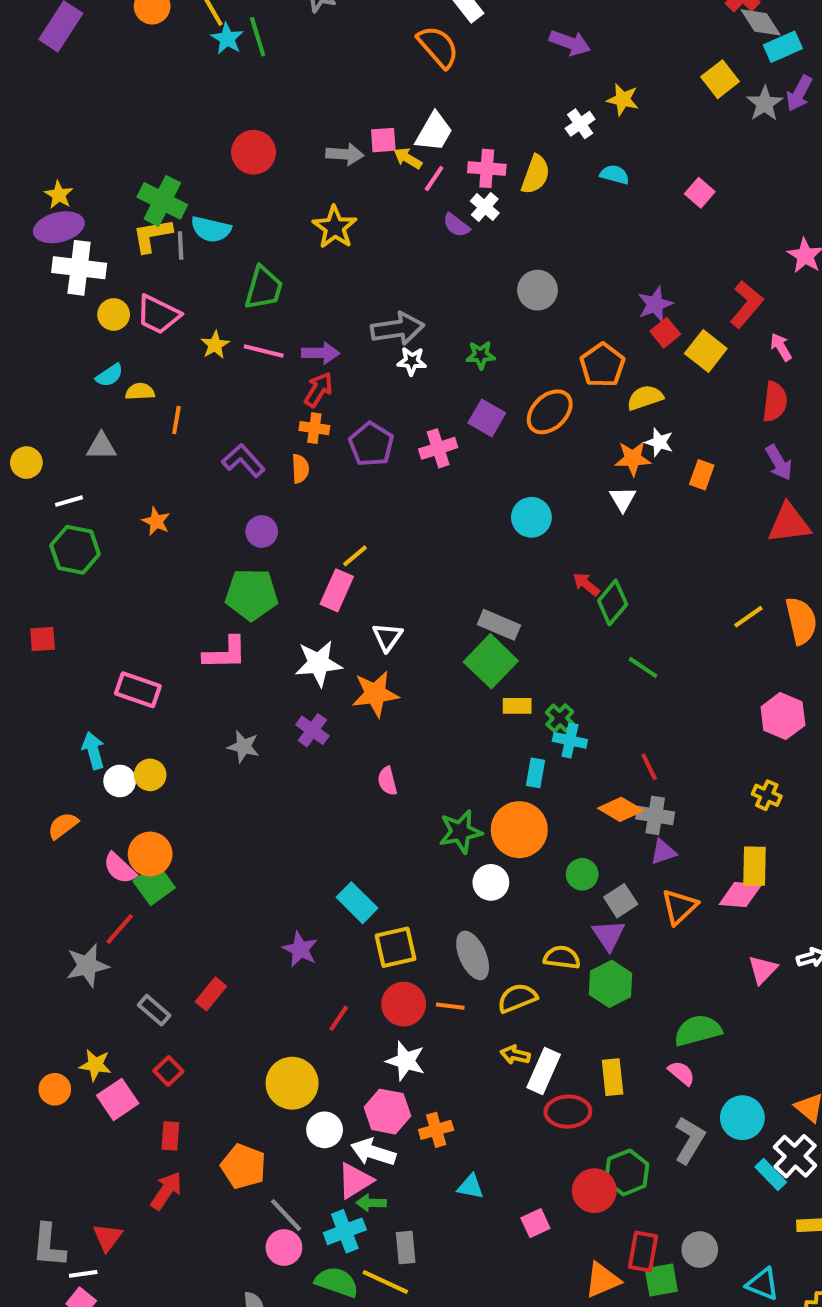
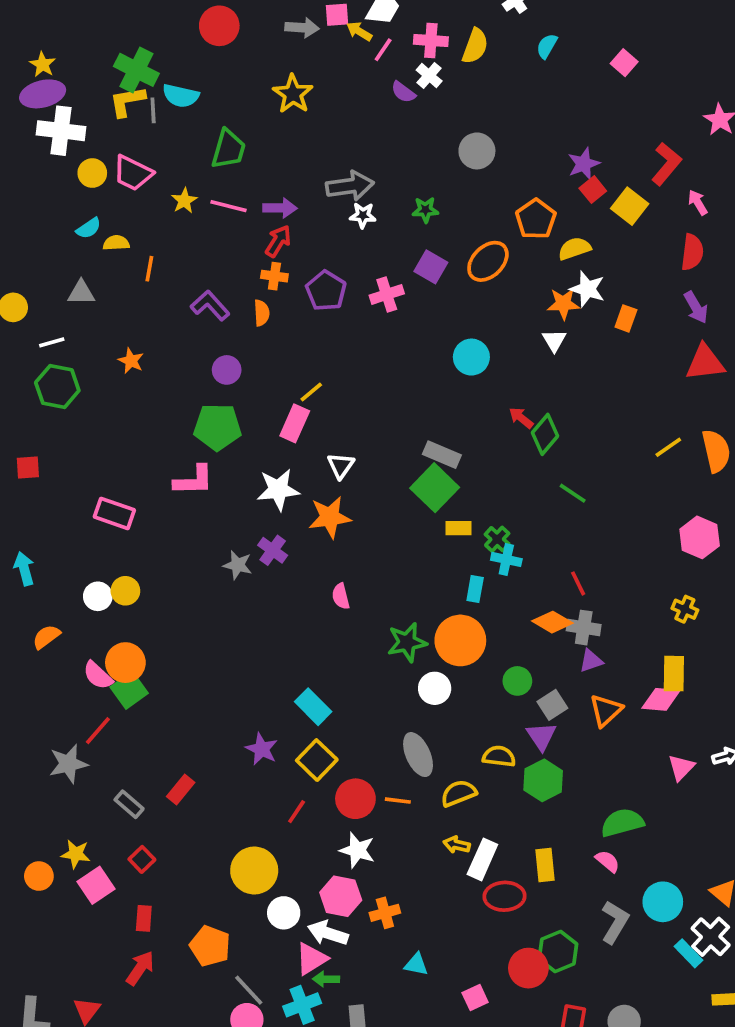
cyan semicircle: (615, 175) -> (547, 46), turned -75
white star: (659, 442) -> (587, 289), size x1.4
gray star: (243, 746) -> (238, 565), moved
cyan arrow: (93, 751) -> (24, 569), moved
yellow square: (396, 947) -> (317, 760), moved, turned -33

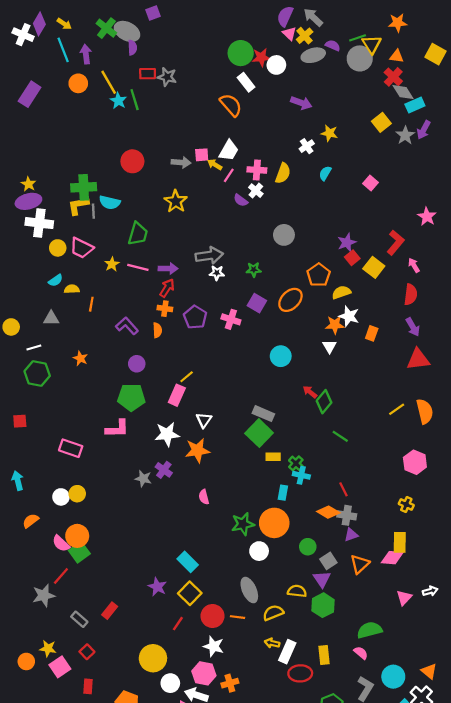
green cross: (136, 70) -> (84, 187), turned -30
pink cross: (387, 294) -> (231, 319), turned 36

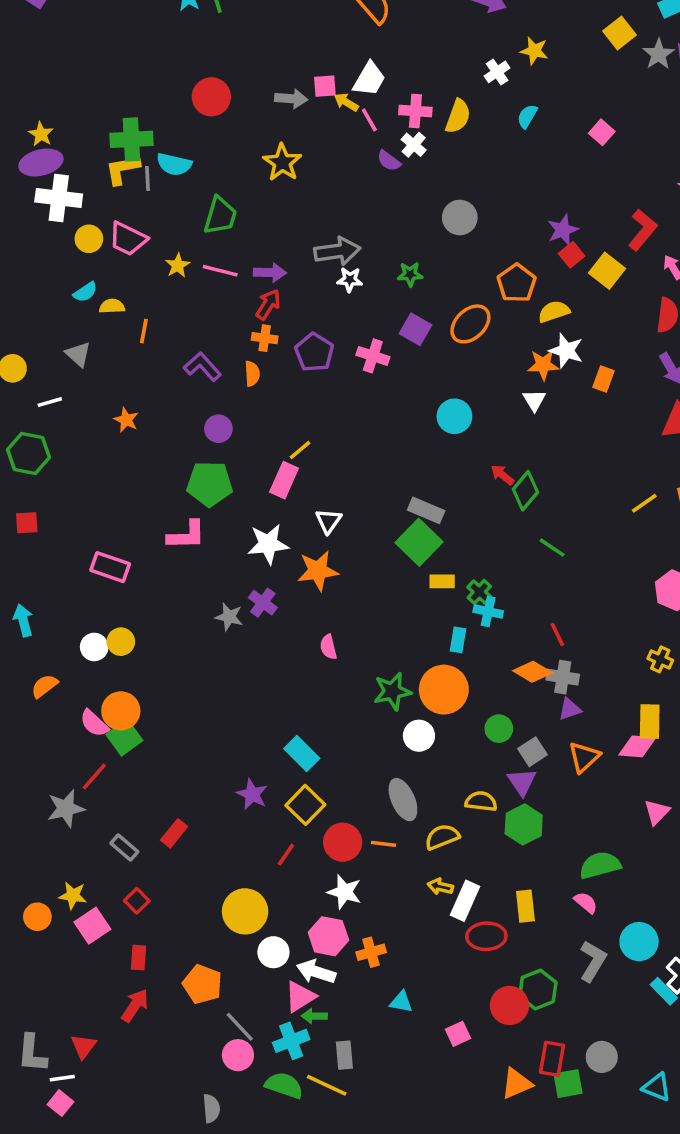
pink line: (229, 175) -> (369, 120), turned -64
gray triangle: (51, 318) -> (78, 354), turned 42
green hexagon: (37, 373) -> (29, 454), moved

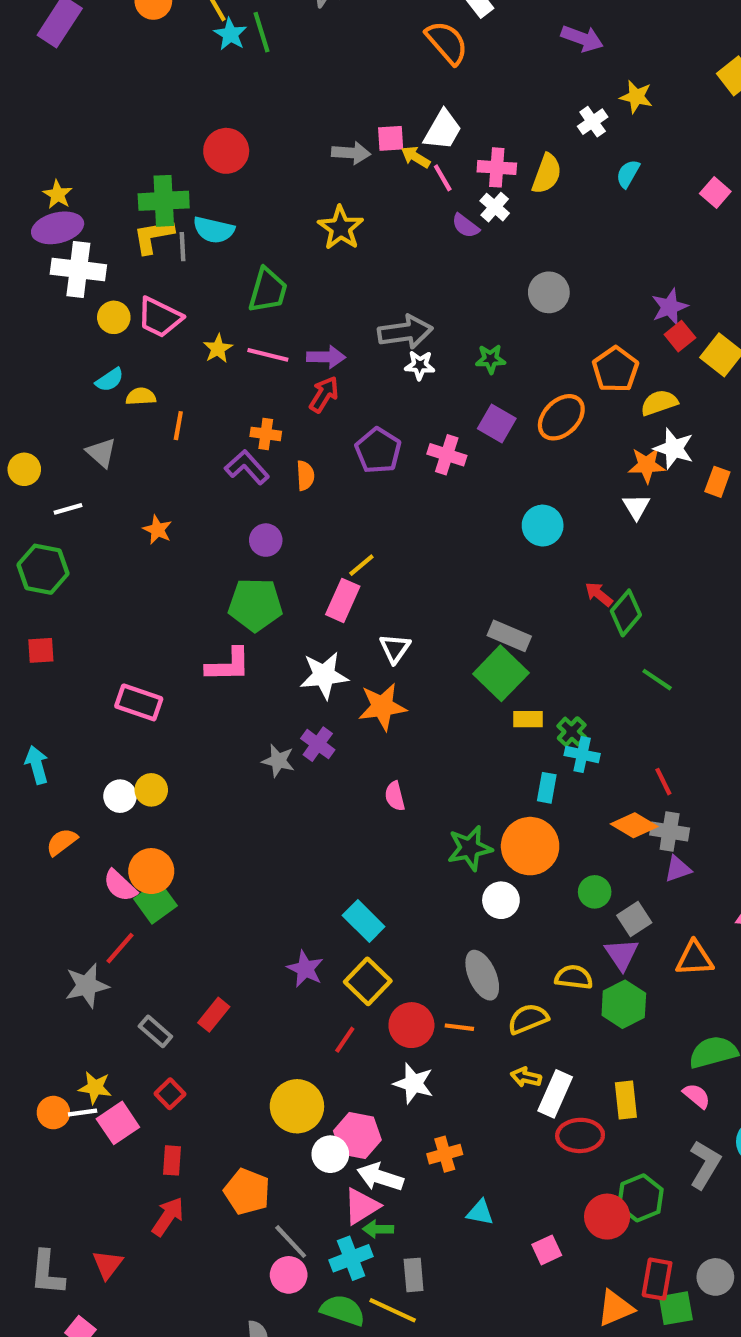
red circle: (211, 97) -> (226, 151), moved
orange cross: (265, 338) -> (266, 434), moved
orange triangle: (584, 757) -> (695, 958), moved, turned 40
pink hexagon: (328, 936) -> (357, 1135), moved
white line: (62, 1078) -> (83, 1113), moved

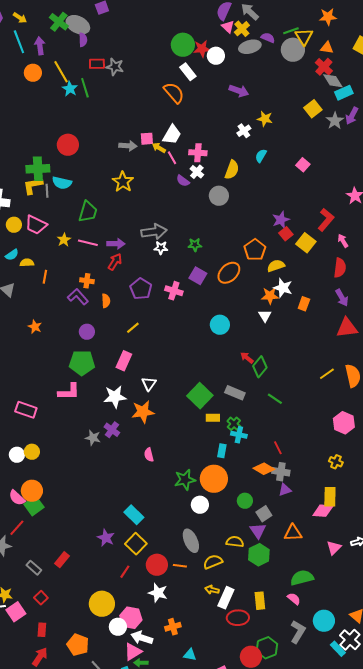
yellow semicircle: (547, 174) -> (232, 170), moved
gray circle: (549, 292) -> (219, 196), moved
yellow line: (361, 565) -> (133, 328), moved
gray rectangle: (509, 636) -> (235, 393), moved

